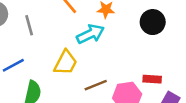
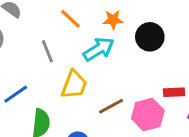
black circle: (153, 22) -> (150, 37), moved
gray line: (29, 25) -> (47, 51), moved

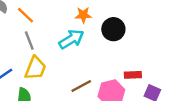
orange line: (70, 19) -> (25, 15), moved
yellow trapezoid: (74, 85) -> (35, 68), moved

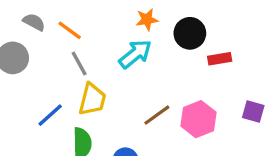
red rectangle: (133, 75) -> (220, 59), moved

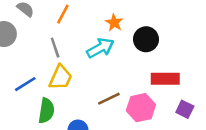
orange star: (147, 20) -> (114, 23), turned 30
orange line: (70, 30) -> (63, 14), moved, turned 72
red rectangle: (220, 59) -> (165, 79), moved, size x1.5

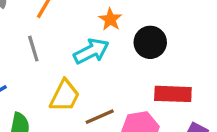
yellow trapezoid: (60, 78) -> (65, 96), moved

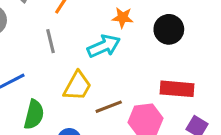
orange star: (110, 19) -> (123, 18), turned -30
black circle: (150, 42) -> (169, 29), moved

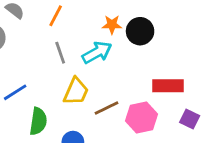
black circle: (169, 29) -> (140, 31), moved
gray line: (51, 41) -> (60, 53), moved

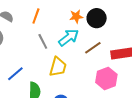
brown line: (107, 108) -> (93, 48), moved

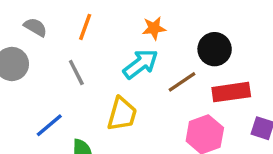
black circle: (97, 18) -> (215, 49), moved
gray line: (43, 41) -> (76, 73), moved

